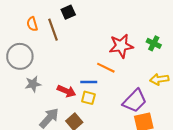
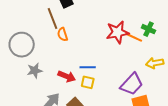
orange semicircle: (32, 24) -> (63, 34), moved
orange line: (106, 68) -> (134, 37), moved

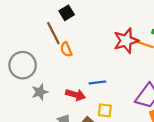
yellow square: (88, 82) -> (105, 110), moved

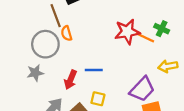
gray circle: (23, 65) -> (45, 44), moved
red arrow: (76, 95) -> (71, 80), turned 90

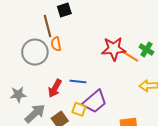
gray star: (35, 73) -> (18, 95), moved
purple trapezoid: (142, 89) -> (95, 102), moved

